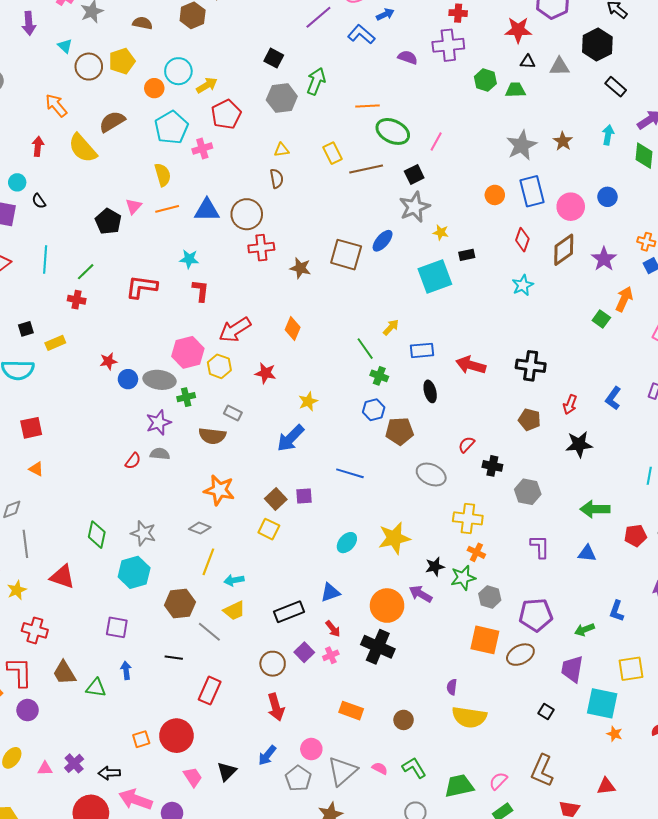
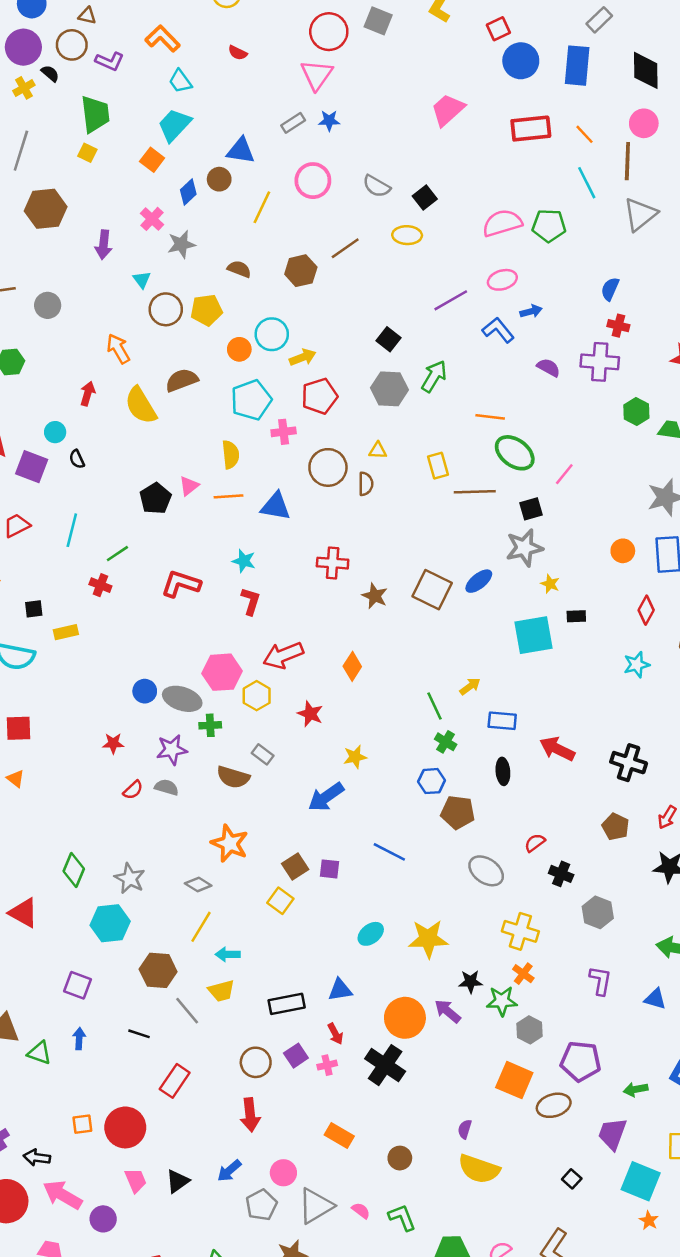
brown circle: (247, 214) -> (328, 467), moved
red star: (108, 361) -> (113, 743), moved

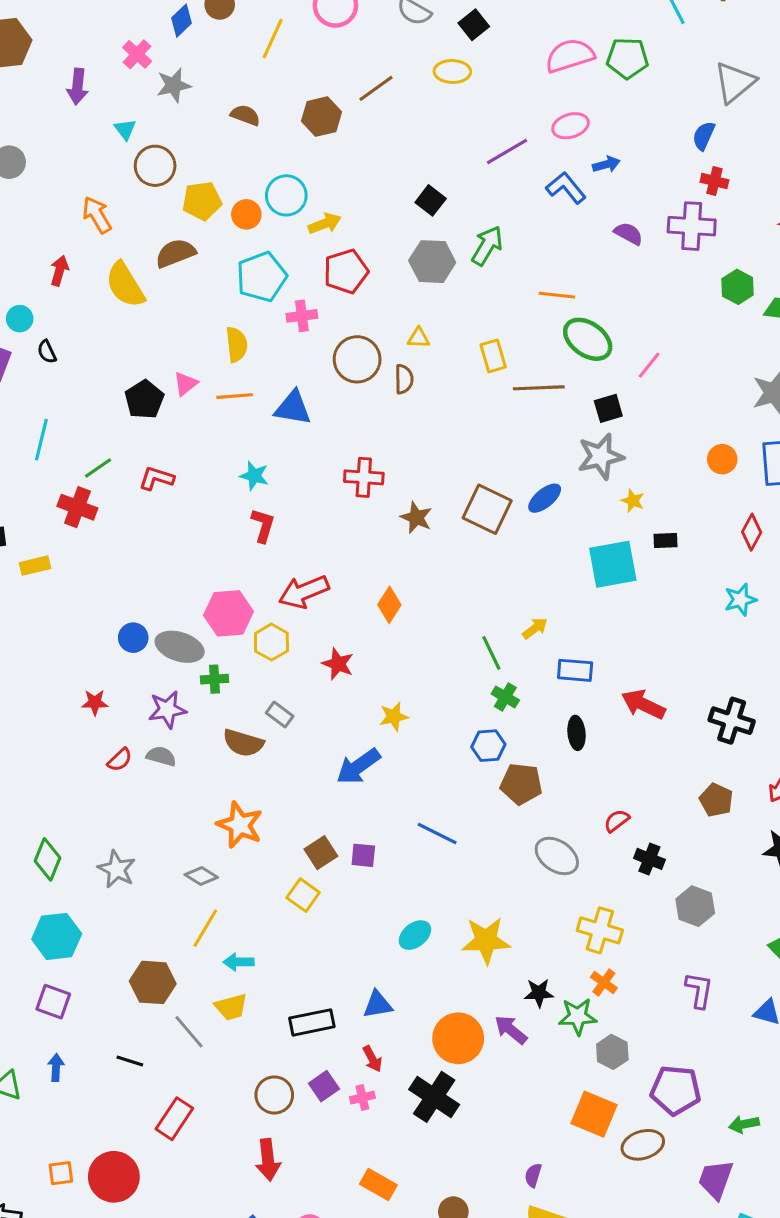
gray triangle: (640, 214) -> (735, 82), moved
yellow pentagon: (206, 310) -> (202, 201), moved
red L-shape: (181, 584) -> (156, 478), moved, size x0.7
red cross: (100, 585) -> (77, 507), size x1.4
cyan hexagon: (110, 923) -> (57, 936), moved

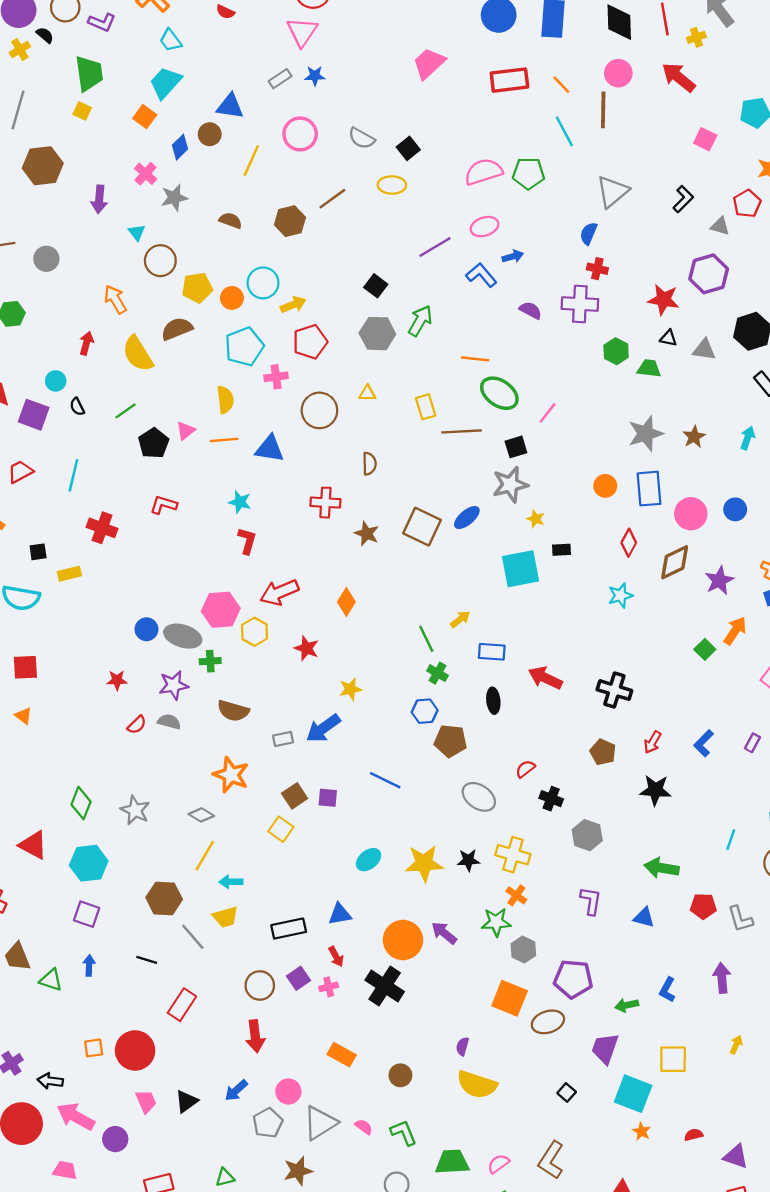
brown semicircle: (404, 379) -> (369, 464), moved
green line: (98, 468) -> (126, 411), moved
gray rectangle: (280, 714) -> (283, 739), moved, turned -48
black star: (539, 993) -> (468, 860), moved

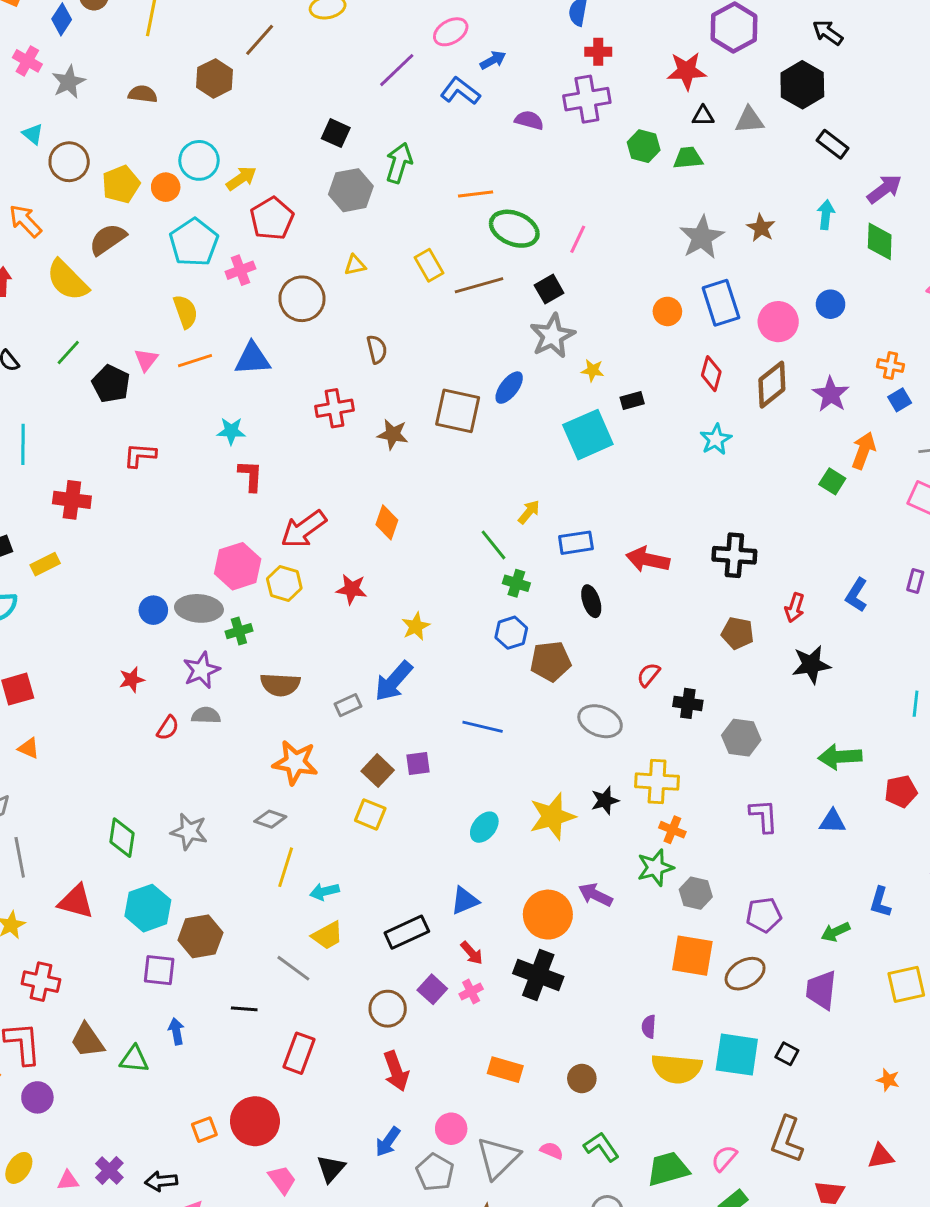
brown hexagon: (164, 898) -> (200, 936), moved
purple pentagon: (573, 979) -> (764, 915), size x0.7
cyan square: (633, 1094) -> (737, 1055), moved

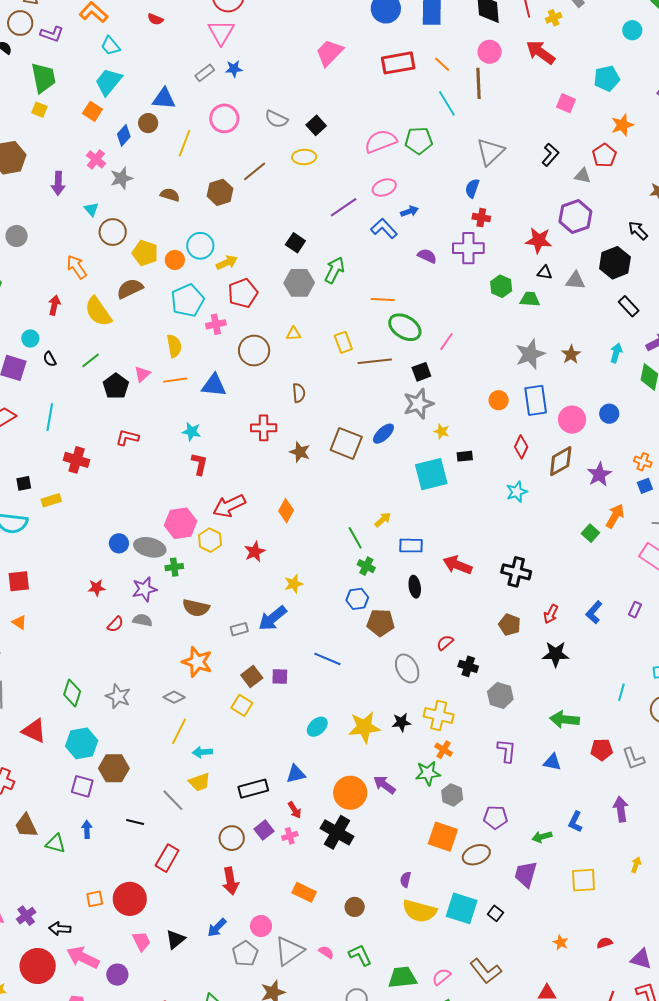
yellow pentagon: (121, 184) -> (145, 253), turned 30
red star: (352, 589) -> (255, 552), turned 30
gray ellipse: (600, 721) -> (407, 668), turned 32
brown L-shape: (787, 1140) -> (486, 971), turned -68

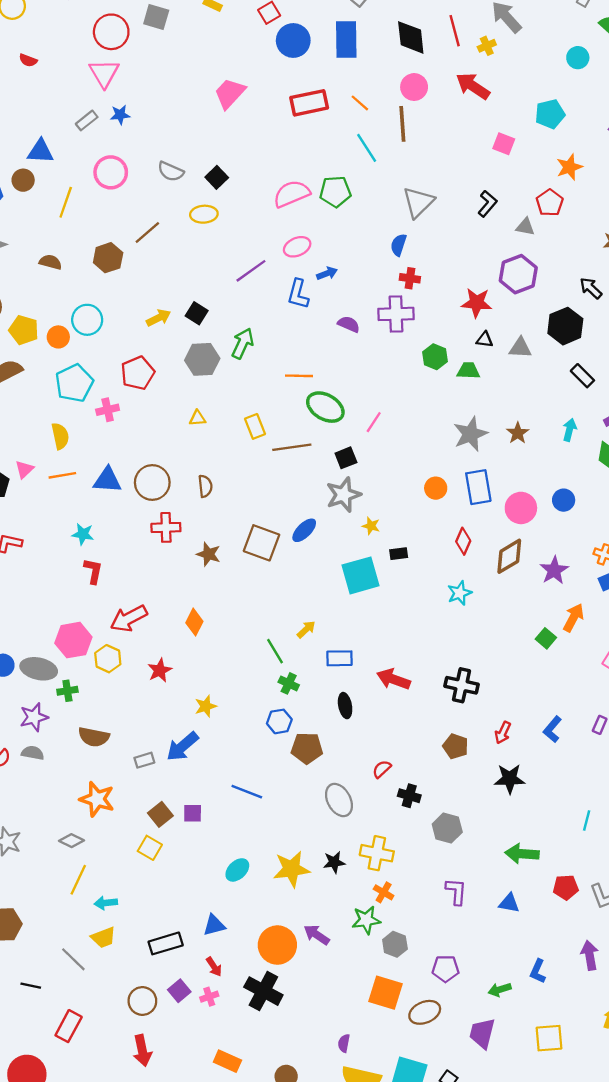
blue L-shape: (384, 229) -> (298, 294), turned -120
yellow arrow: (227, 263) -> (159, 318), moved
brown circle: (254, 351) -> (152, 482), moved

